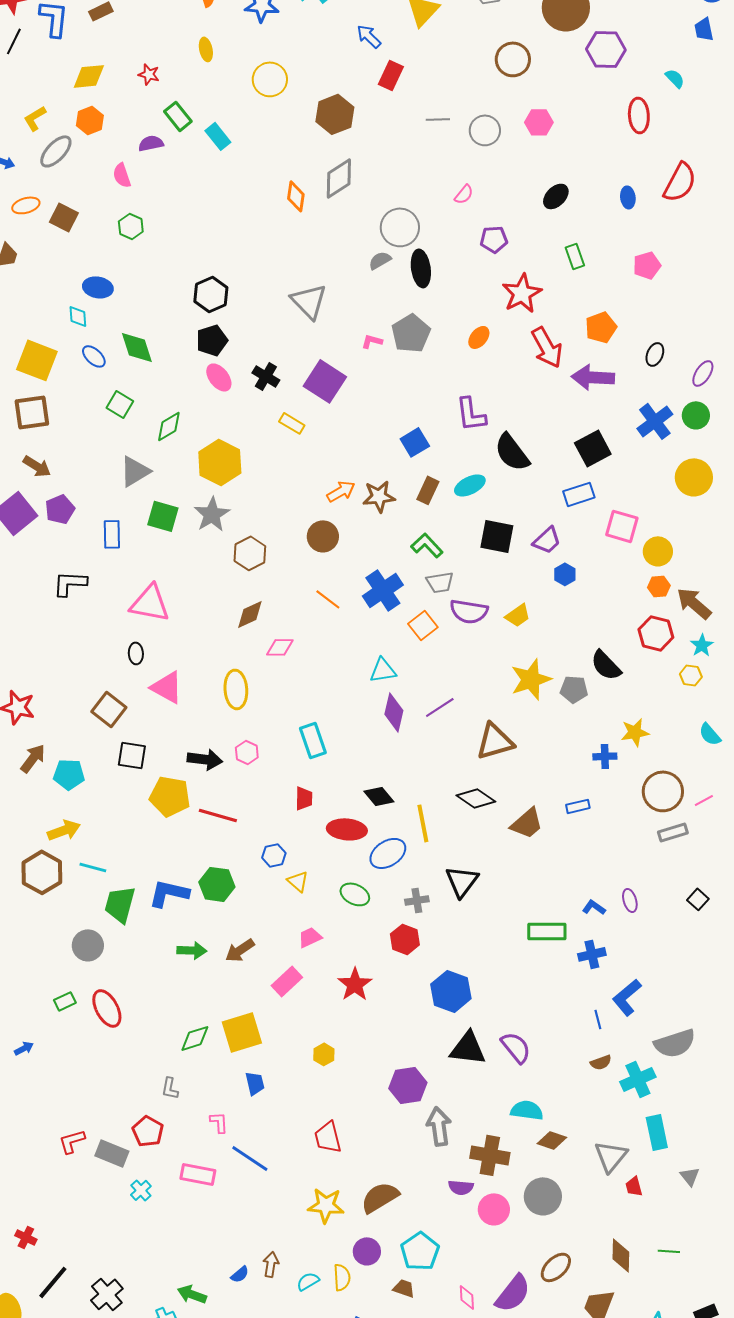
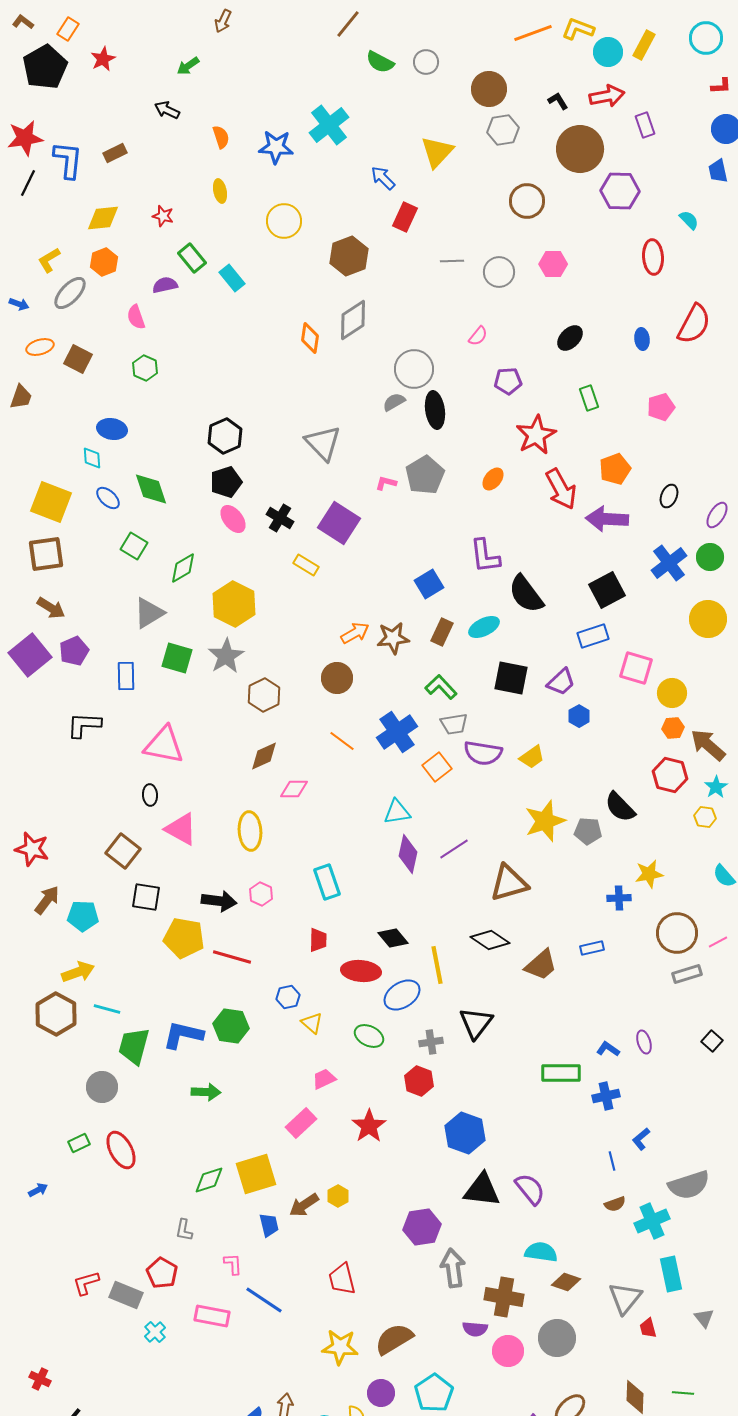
brown arrow: (240, 950) -> (304, 1205), moved
blue L-shape: (627, 997) -> (641, 1139), size x0.6

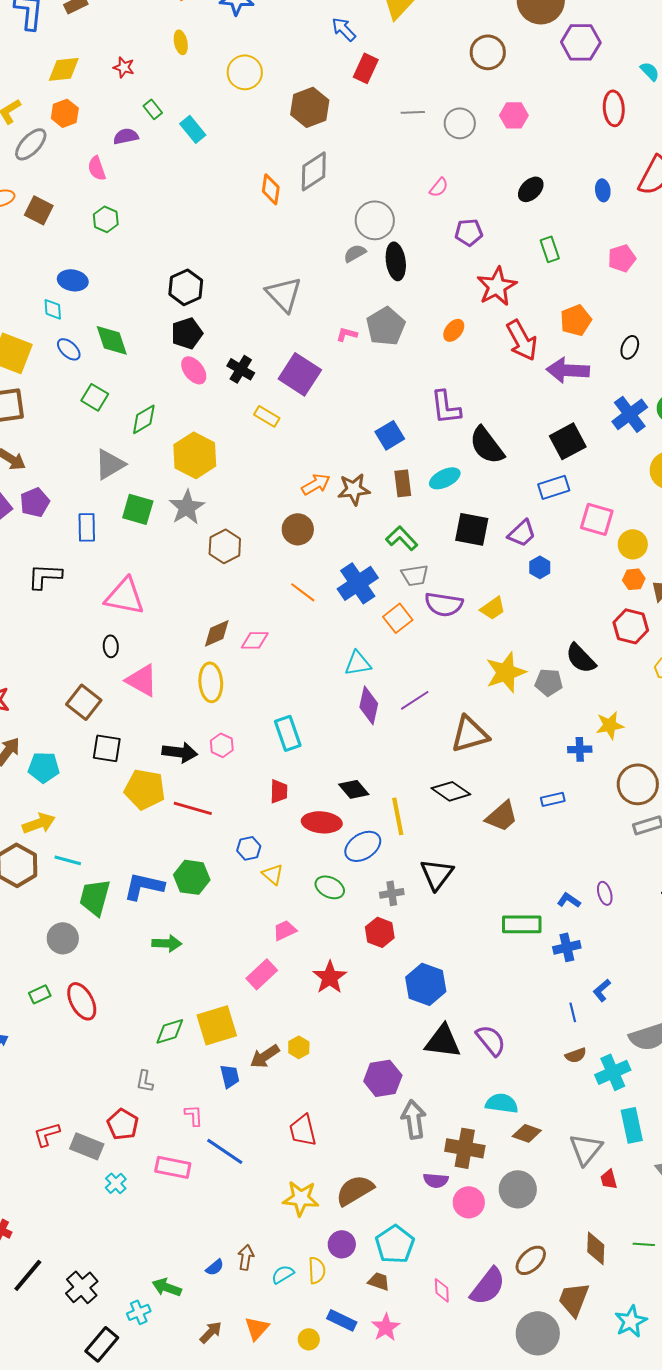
green rectangle: (192, 258) -> (153, 109), size x0.7
brown rectangle: (442, 632) -> (403, 483), turned -32
brown diamond: (264, 756) -> (217, 633), moved

